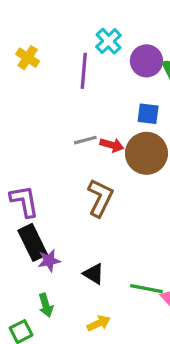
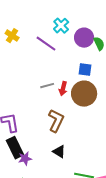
purple line: (84, 71) -> (46, 44), turned -60
red arrow: (112, 145) -> (63, 89), turned 88
black triangle: (94, 274) -> (59, 152), moved

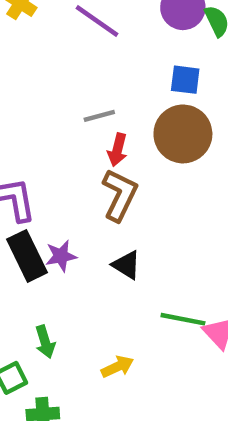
red arrow: (63, 89) -> (117, 150), moved
purple star: (25, 159) -> (61, 256), moved

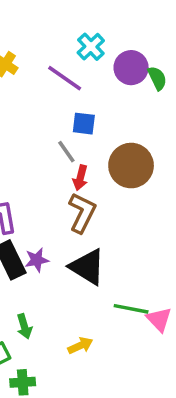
blue square: (185, 80) -> (84, 124), moved
gray line: (99, 116) -> (66, 152), turned 70
black triangle: (126, 265) -> (87, 267), size x1.6

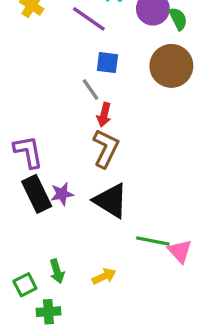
brown circle: (131, 166) -> (171, 66), moved
green arrow: (24, 326) -> (57, 271), moved

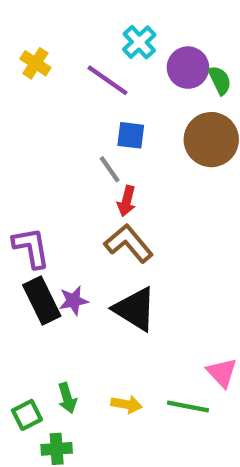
brown L-shape: (106, 148) -> (129, 243), turned -66
green line: (153, 241) -> (188, 406), moved
yellow arrow: (104, 276) -> (127, 404), turned 35

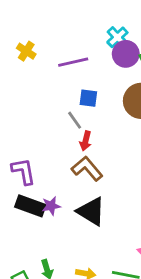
cyan cross: (139, 42) -> (117, 37), moved
purple line: (107, 80) -> (73, 62), turned -48
black rectangle: (42, 301) -> (30, 206), turned -44

